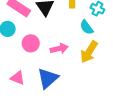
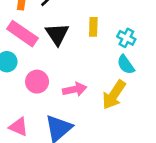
cyan semicircle: (87, 27) -> (126, 65), moved

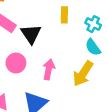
black triangle: (57, 34) -> (31, 34), moved
pink arrow: (75, 89) -> (49, 69), turned -66

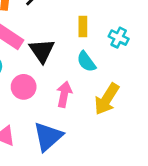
cyan semicircle: (93, 47) -> (86, 62), moved

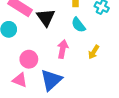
pink circle: (24, 87) -> (29, 59), moved
yellow arrow: (107, 99) -> (94, 52), size x0.6

